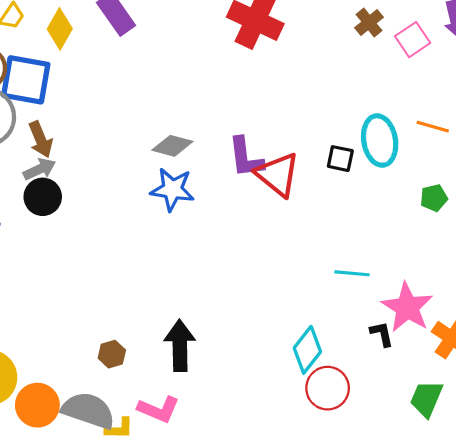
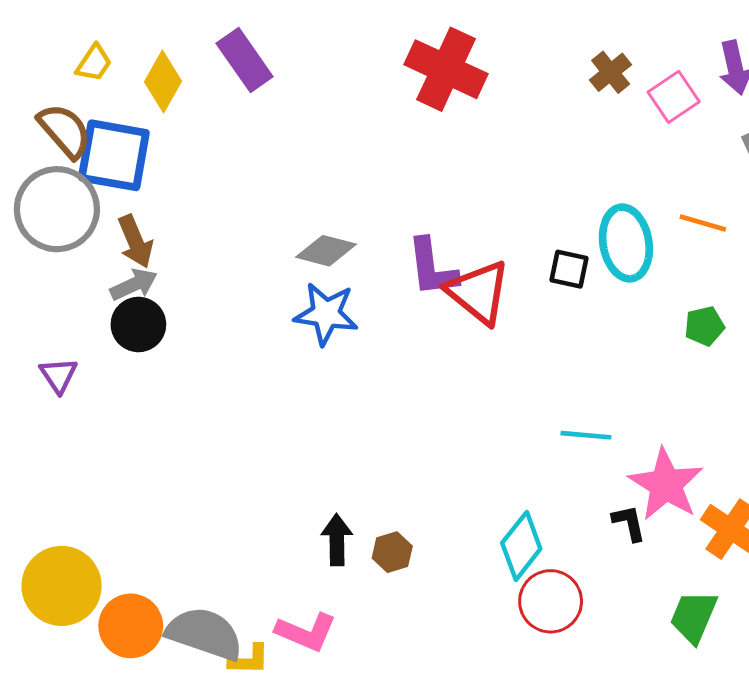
black arrow: (180, 346) -> (337, 540), size x0.7
brown hexagon: (112, 354) -> (392, 552), moved

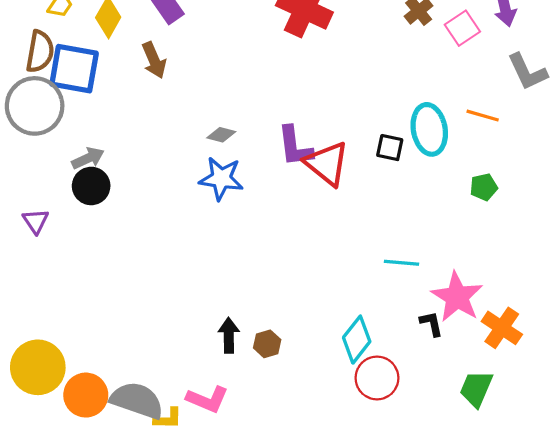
brown semicircle: (65, 131) -> (40, 52), turned 51
brown arrow: (135, 241) -> (154, 60), moved
gray diamond: (326, 251) -> (221, 135), size x0.7

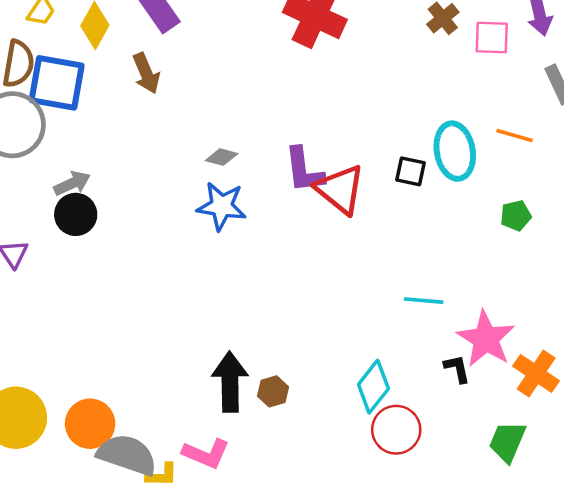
pink square: (462, 28) -> (492, 37), turned 36
black arrow: (229, 335) -> (230, 382), size x1.5
orange circle: (86, 395) -> (90, 424), moved

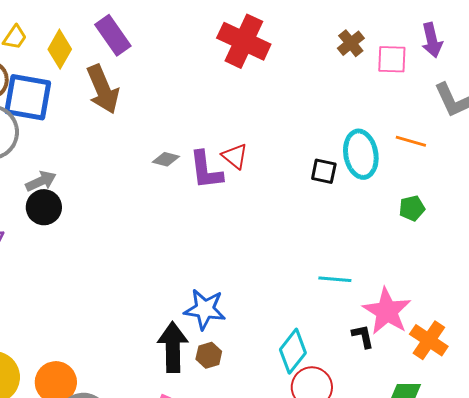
brown arrow: (146, 73) -> (103, 89), size x1.4
purple L-shape: (304, 170) -> (206, 170), moved
red triangle: (340, 189) -> (235, 156), moved, size x0.6
blue star: (222, 206) -> (205, 309), moved

